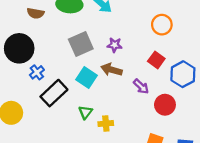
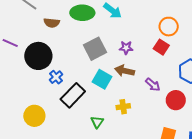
red square: (156, 60) -> (161, 47), moved
green triangle: (85, 112) -> (97, 122), moved
yellow cross: (106, 124) -> (123, 107), moved

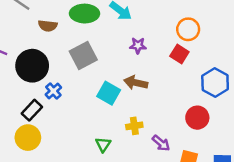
purple star: (126, 48) -> (138, 46), moved
gray square: (95, 49) -> (83, 56), moved
purple arrow: (153, 85) -> (161, 143), moved
black rectangle: (73, 95) -> (32, 110), moved, size x0.7

